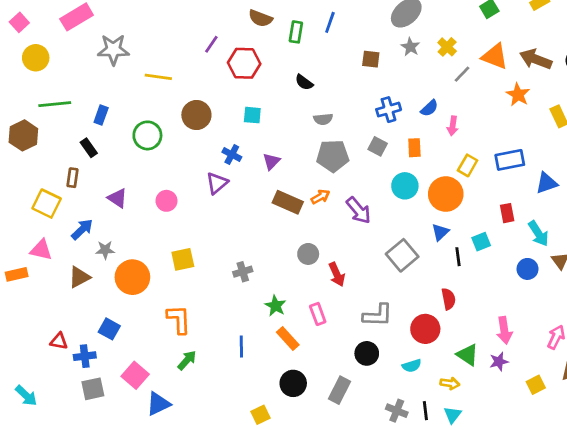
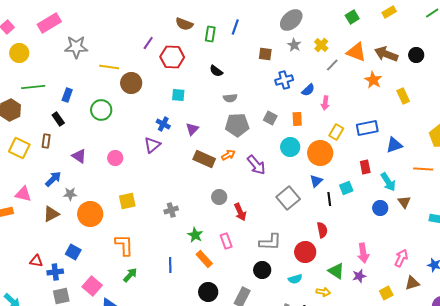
blue cross: (389, 110) -> (284, 80), moved
brown circle: (196, 115) -> (131, 83), moved
yellow square: (47, 204) -> (19, 148), moved

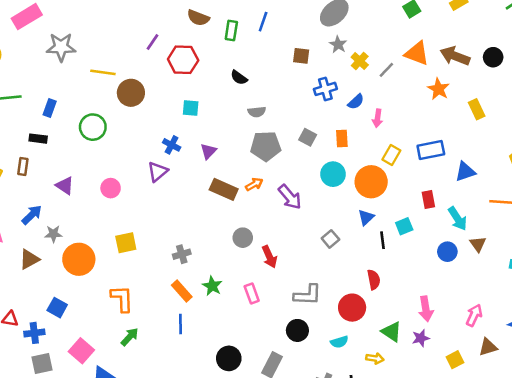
yellow cross: (321, 45) -> (360, 61), moved
black rectangle: (58, 119) -> (38, 139), turned -48
gray square: (288, 198) -> (330, 239), size x0.6
orange rectangle: (204, 259) -> (182, 291), moved

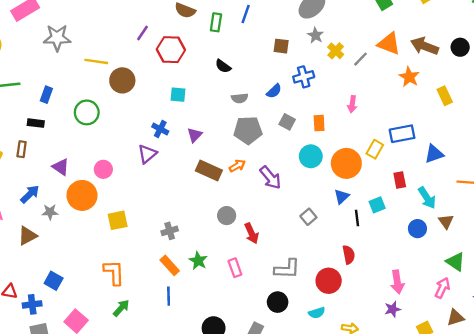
blue semicircle: (356, 102) -> (274, 91), moved
yellow rectangle: (391, 155) -> (375, 149), moved
orange circle: (79, 259) -> (82, 195), moved
green triangle: (391, 332) -> (455, 262), moved

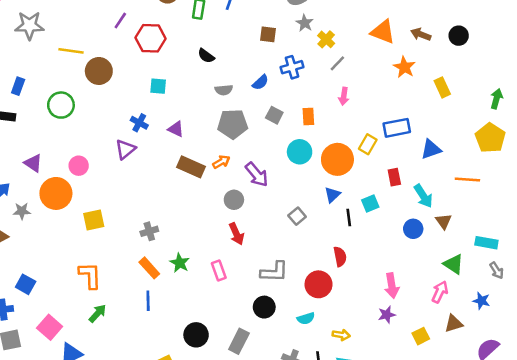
brown arrow: (425, 46) -> (421, 34), size x0.7
gray line: (361, 59) -> (337, 63), moved
purple triangle: (195, 135) -> (176, 129), turned -49
gray circle: (227, 216) -> (234, 200), moved

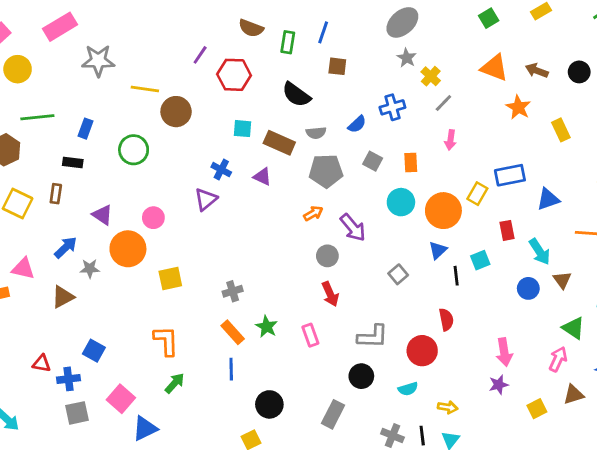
brown square: (268, 34) -> (337, 66), moved
black semicircle: (206, 56) -> (296, 95), size x1.5
brown rectangle: (191, 167) -> (279, 143), moved
black circle: (196, 335) -> (269, 404), moved

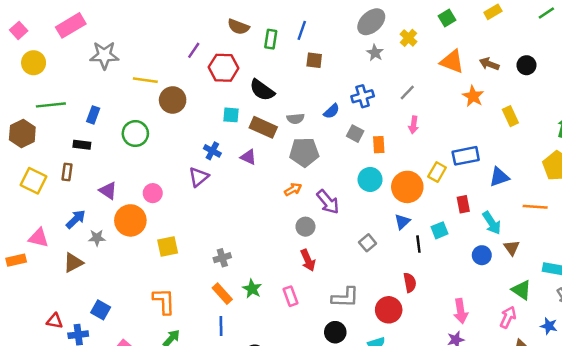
yellow cross: (431, 76) -> (409, 38), moved
black semicircle: (296, 95) -> (262, 90), moved
gray square: (373, 161) -> (355, 134), moved

